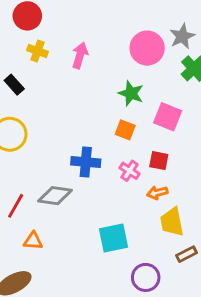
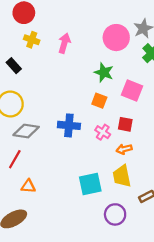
gray diamond: (55, 196) -> (26, 131), moved
yellow trapezoid: (172, 222) -> (122, 176), moved

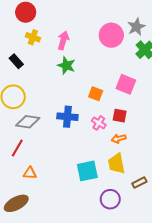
green star: (104, 72) -> (66, 65), moved

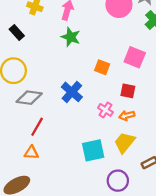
blue cross: (67, 117) -> (72, 92), turned 36
pink cross: (99, 123) -> (105, 110), moved
red line: (17, 148) -> (37, 127), moved
yellow trapezoid: (117, 164) -> (125, 142), turned 50

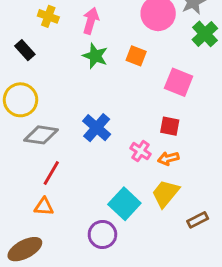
orange square: (102, 67) -> (136, 56), moved
cyan square: (93, 150) -> (124, 204), turned -35
purple circle: (118, 181) -> (102, 234), moved

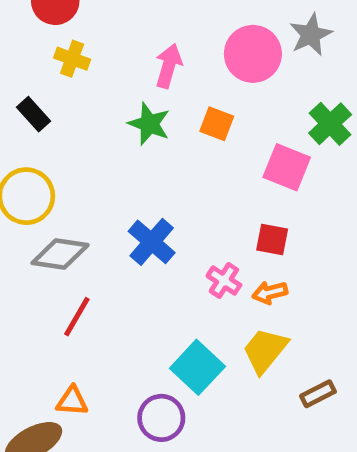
pink arrow: (91, 21) -> (169, 66), moved
green cross: (205, 34) -> (330, 124), moved
orange triangle: (44, 207) -> (72, 401), moved

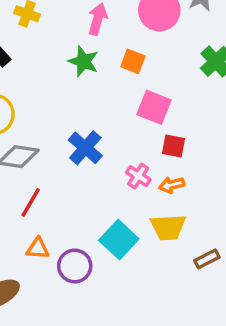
pink square: (287, 167) -> (154, 107), moved
yellow trapezoid: (265, 350) -> (168, 227), turned -132
orange triangle: (72, 401) -> (38, 248), moved
purple circle: (161, 418) -> (75, 266), moved

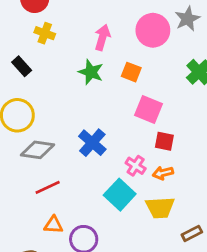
red line: (31, 202) -> (48, 187), turned 35
cyan square: (119, 240) -> (120, 195), moved

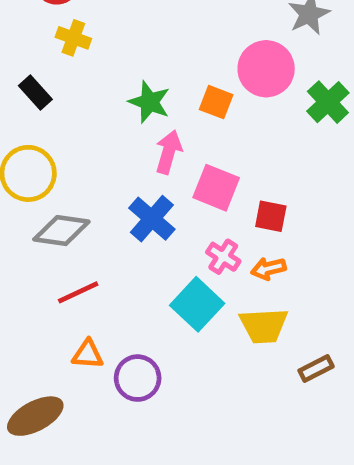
pink circle: (153, 30) -> (266, 69), moved
pink arrow: (102, 37) -> (169, 152), moved
pink square: (149, 110) -> (216, 188), moved

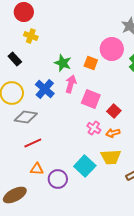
red square: (271, 216) -> (114, 111), turned 32
blue cross: (152, 219) -> (45, 89), moved
cyan square: (197, 304) -> (85, 166), moved

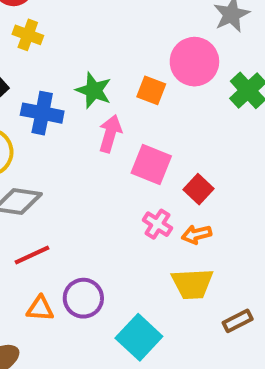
blue cross: (45, 89) -> (42, 113), moved, turned -30
cyan square: (85, 166) -> (139, 337), moved
purple circle: (58, 179) -> (83, 298), moved

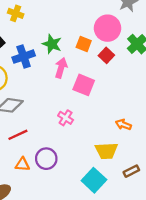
blue cross: (42, 113) -> (24, 57), turned -30
red square: (199, 189) -> (106, 55), moved
pink cross: (157, 224) -> (66, 118), moved
orange arrow: (196, 234) -> (123, 125), moved, turned 35
cyan square: (139, 337) -> (94, 180), moved

